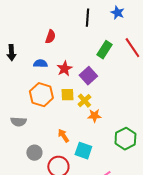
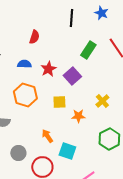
yellow square: (67, 95) -> (59, 102), moved
yellow cross: (84, 101) -> (102, 101), moved

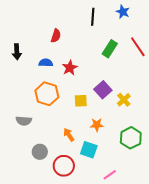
purple square: (72, 76) -> (103, 90), moved
orange star: (78, 116) -> (97, 125), moved

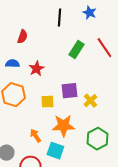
purple square: (103, 90) -> (69, 91), turned 36
orange star: (97, 125) -> (63, 126), size x1.6

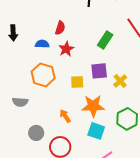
red semicircle: (22, 37) -> (60, 28), moved
green rectangle: (76, 50) -> (105, 40), moved
cyan square: (55, 151) -> (96, 131), moved

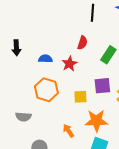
red semicircle: (60, 28) -> (82, 43), moved

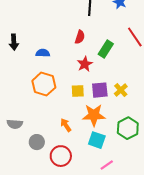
red star: (69, 64) -> (85, 64), moved
purple square: (102, 86) -> (100, 90), moved
gray semicircle: (23, 117) -> (15, 124), moved

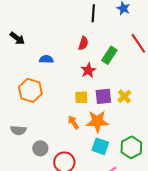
black arrow: (14, 42) -> (17, 38), moved, turned -49
orange hexagon: (44, 84) -> (30, 90), moved
orange arrow: (66, 125) -> (73, 122), moved
green hexagon: (128, 128) -> (131, 147), moved

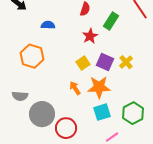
purple square: (103, 96) -> (105, 62), turned 30
yellow square: (81, 97) -> (83, 63), turned -32
cyan square: (100, 146) -> (102, 112), turned -36
gray circle: (40, 148) -> (42, 114), size x1.6

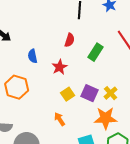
blue semicircle: (48, 25) -> (33, 56), turned -104
red star: (90, 36) -> (60, 67), moved
orange star: (99, 87) -> (106, 118), moved

